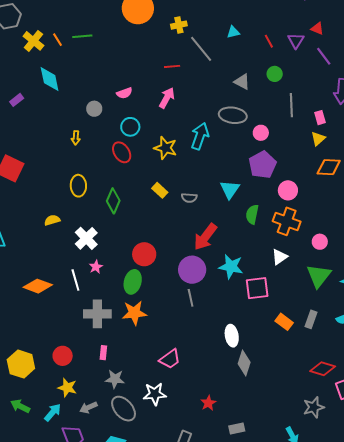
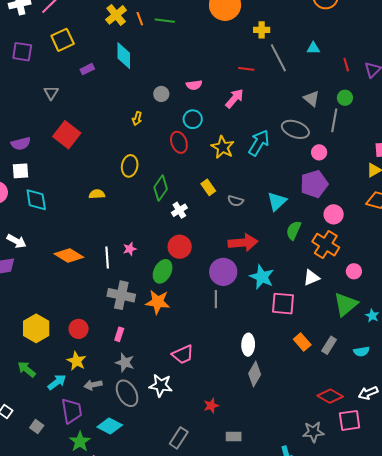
gray line: (291, 105) -> (334, 120), moved
red arrow: (205, 237) -> (243, 243), turned -144
white cross: (86, 238) -> (179, 210), moved, size x0.7

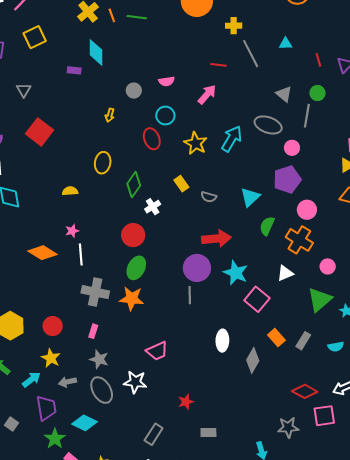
purple rectangle: (87, 69) -> (74, 70), moved, turned 32
red circle: (180, 247) -> (133, 235), moved
pink star: (130, 249) -> (72, 231), moved
pink square: (283, 304) -> (257, 299), turned 35
gray diamond: (255, 374) -> (253, 360), moved

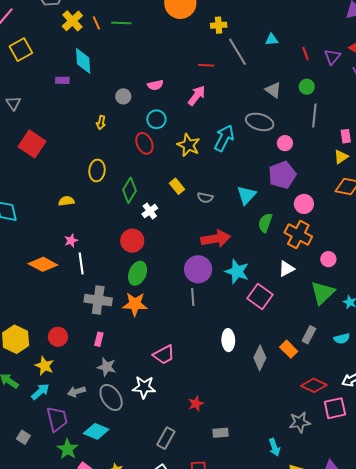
gray line: (307, 116) -> (314, 115), moved
orange rectangle: (276, 338) -> (289, 349), moved
yellow star: (51, 358) -> (44, 366), moved

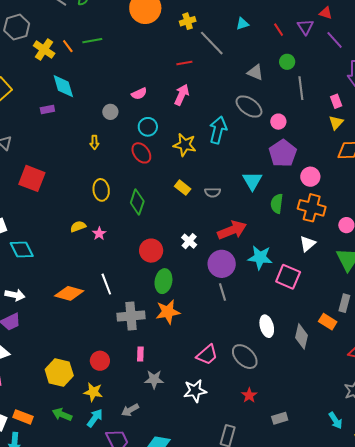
gray ellipse: (260, 122) -> (249, 107), turned 32
white cross: (150, 211) -> (189, 241), moved
pink star: (71, 241) -> (99, 234), moved
gray ellipse: (111, 397) -> (245, 357), moved

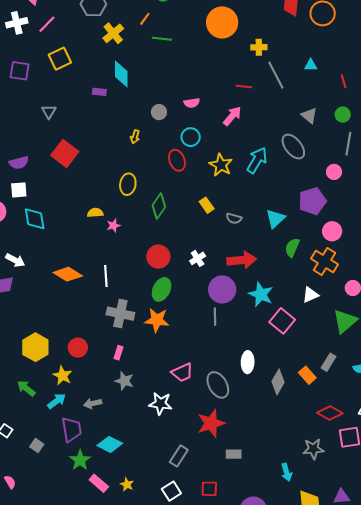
orange line: (68, 46) -> (145, 19), moved, turned 56
pink circle: (278, 122) -> (334, 172), moved
red star: (249, 395) -> (211, 423), size x1.8

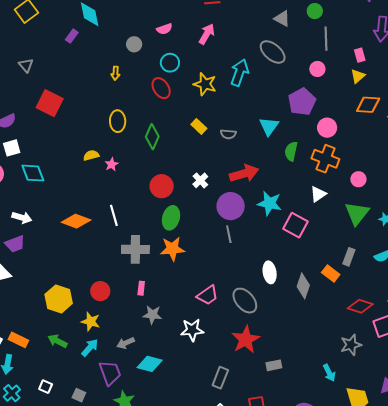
purple rectangle: (99, 92) -> (72, 36), turned -48
cyan diamond: (110, 444) -> (150, 364), moved

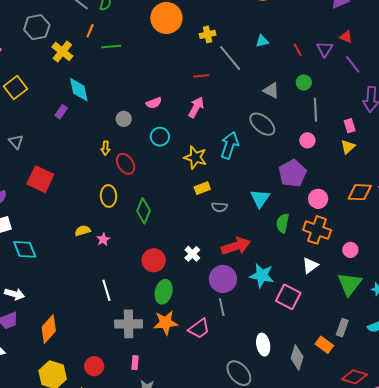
red ellipse: (161, 88) -> (126, 164), moved
orange diamond: (368, 105) -> (360, 192), moved
yellow rectangle: (199, 126) -> (202, 188), moved, turned -63
orange diamond: (76, 221) -> (49, 329), moved, turned -68
pink trapezoid: (208, 295) -> (199, 329), moved

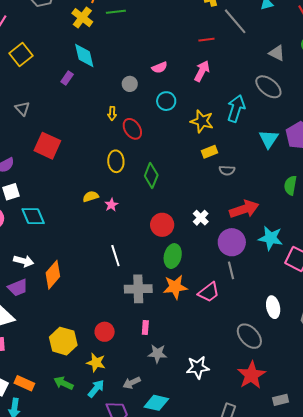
yellow cross: (62, 52) -> (82, 18), moved
cyan triangle: (260, 198) -> (269, 139), moved
orange diamond: (49, 329) -> (53, 275), moved

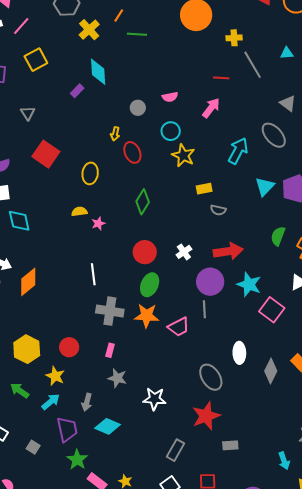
yellow cross: (82, 18) -> (89, 30), moved
yellow star: (202, 121) -> (183, 155), moved
yellow ellipse: (116, 161) -> (90, 173), moved
gray arrow: (132, 383) -> (87, 402), turned -60

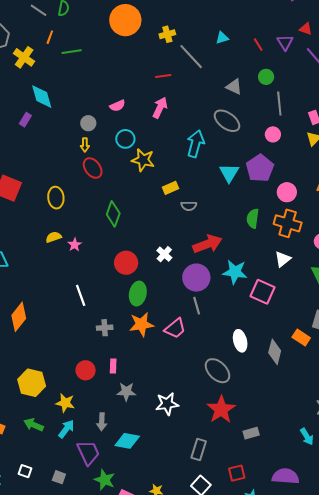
yellow arrow: (115, 134) -> (85, 145), moved
gray cross: (110, 311) -> (105, 328), size x0.6
red circle: (69, 347) -> (86, 370), moved

